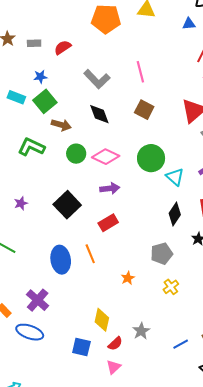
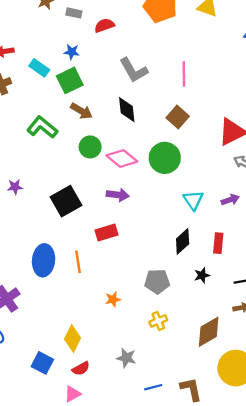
green circle: (151, 158) -> (165, 158), moved
gray star: (141, 331) -> (126, 358), moved, turned 30

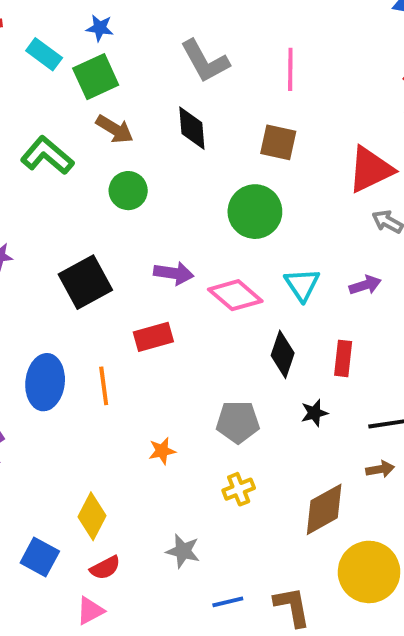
brown square: (178, 117) -> (278, 142), turned -30
pink diamond: (122, 159) -> (235, 295), moved
black diamond: (183, 241) -> (283, 354), turned -30

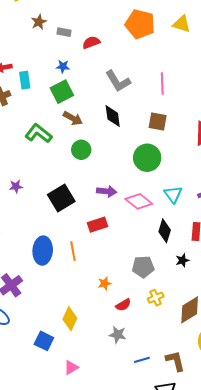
cyan rectangle: (44, 54) -> (25, 80), moved, turned 48
yellow cross: (239, 489) -> (156, 298), moved
red semicircle: (105, 568) -> (123, 305), moved

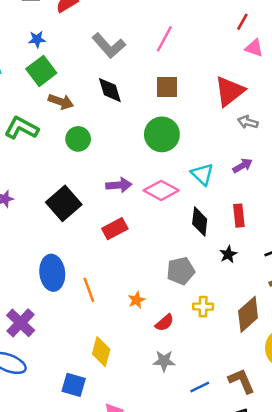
pink line: (162, 84) -> (164, 39), turned 40
orange line: (73, 251) -> (89, 290), moved
yellow cross: (156, 298) -> (203, 307), turned 35

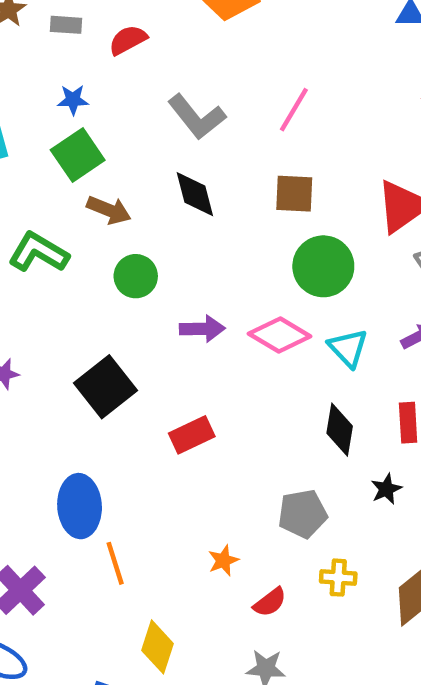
green circle: (162, 134) -> (323, 266), moved
purple arrow: (119, 185) -> (202, 329), moved
pink diamond: (161, 190) -> (280, 335), moved
orange line: (89, 290) -> (115, 563), moved

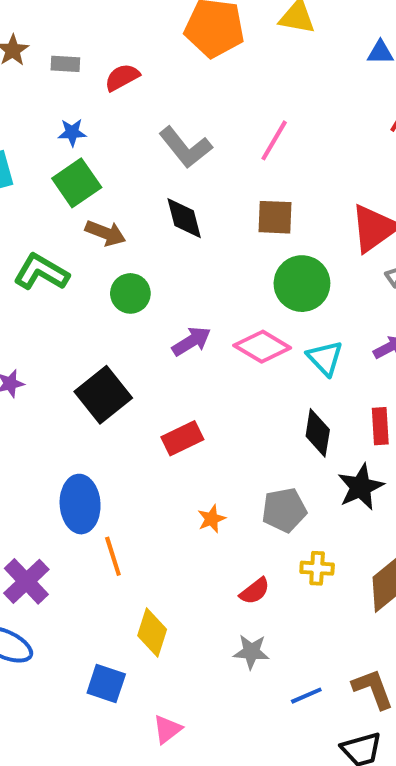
purple arrow: (202, 329) -> (191, 341), turned -30
black star: (386, 489) -> (361, 487), size x1.6
orange star: (223, 561) -> (212, 519), moved

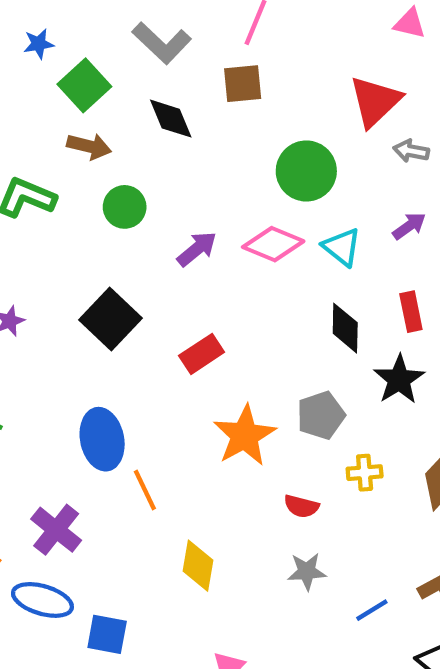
green square: (77, 183) -> (84, 85), moved
brown square: (275, 217) -> (243, 84), moved
orange star: (212, 519) -> (245, 436), size x2.0
red semicircle: (255, 591) -> (301, 506), turned 60
blue square: (106, 684) -> (107, 634), moved

